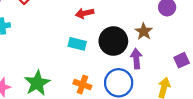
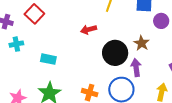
cyan rectangle: (77, 44) -> (48, 59), moved

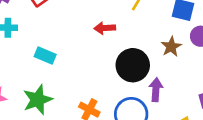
brown star: (142, 43) -> (171, 47), moved

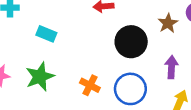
purple arrow: (156, 90) -> (171, 67), moved

